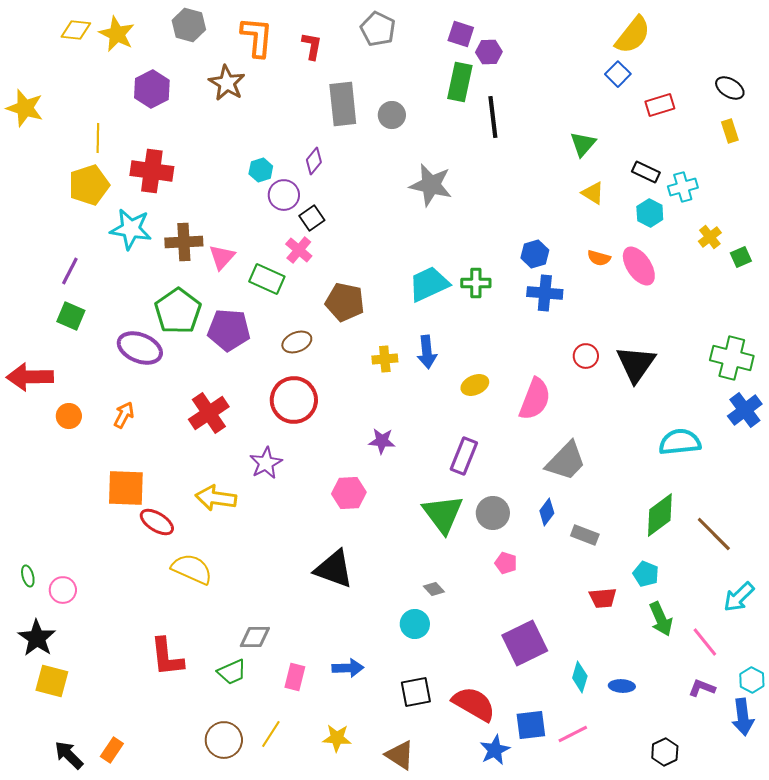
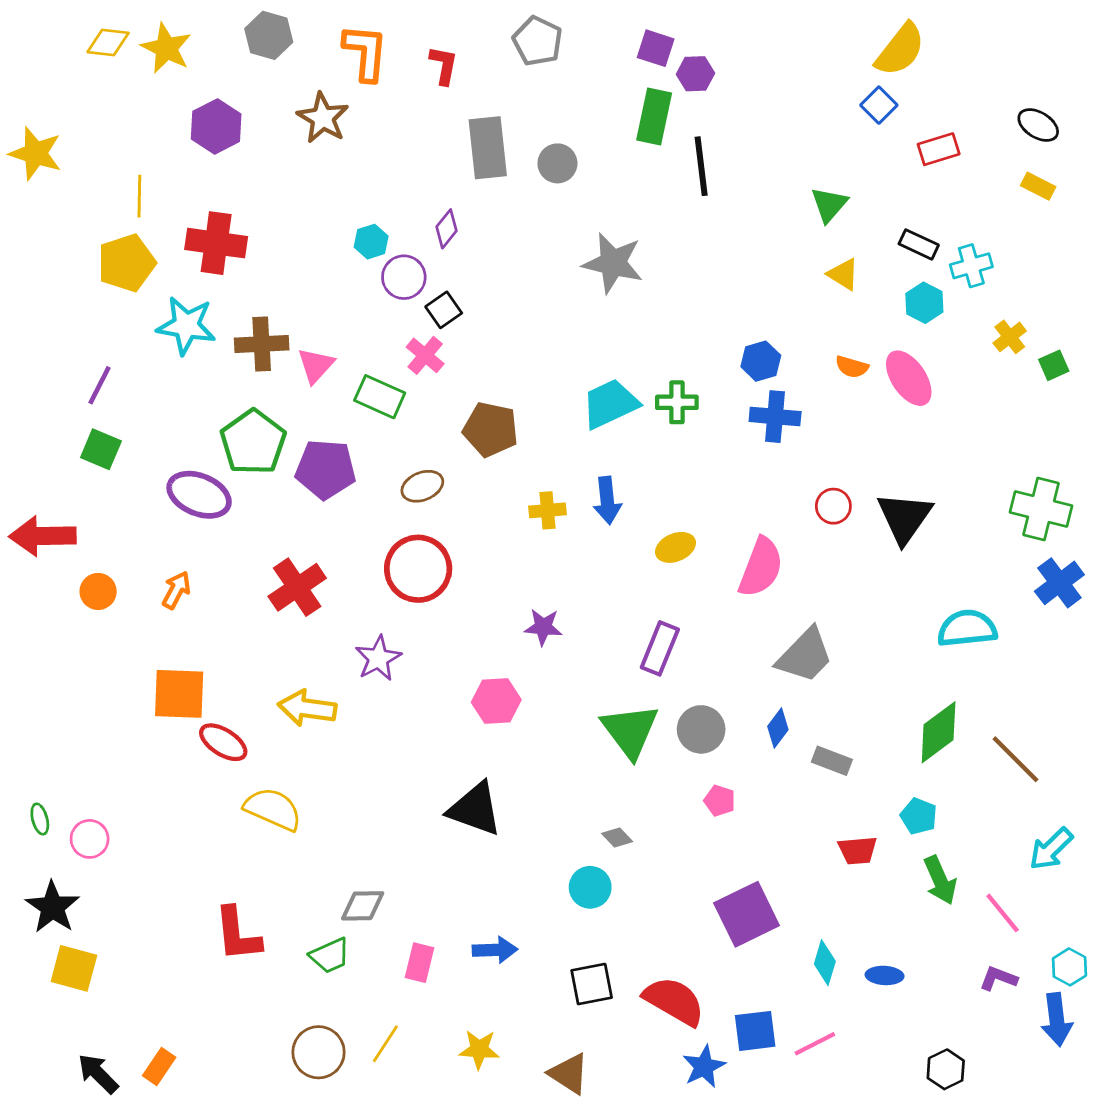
yellow rectangle: (730, 131) -> (1038, 186), turned -45

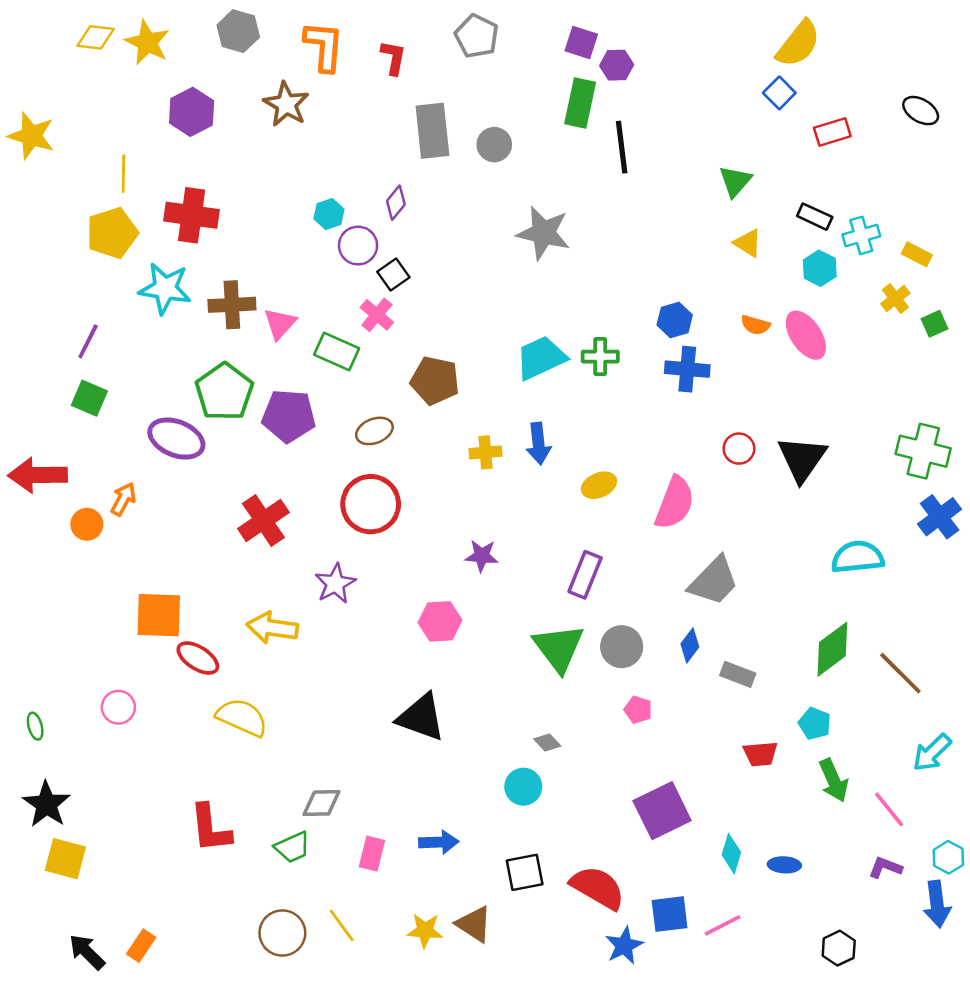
yellow rectangle: (1038, 186) -> (917, 254), moved
orange arrow: (176, 590) -> (123, 499), moved
pink circle: (90, 839) -> (118, 707), moved
yellow line: (385, 1044) -> (342, 925), turned -69
brown triangle: (569, 1074) -> (474, 924), moved

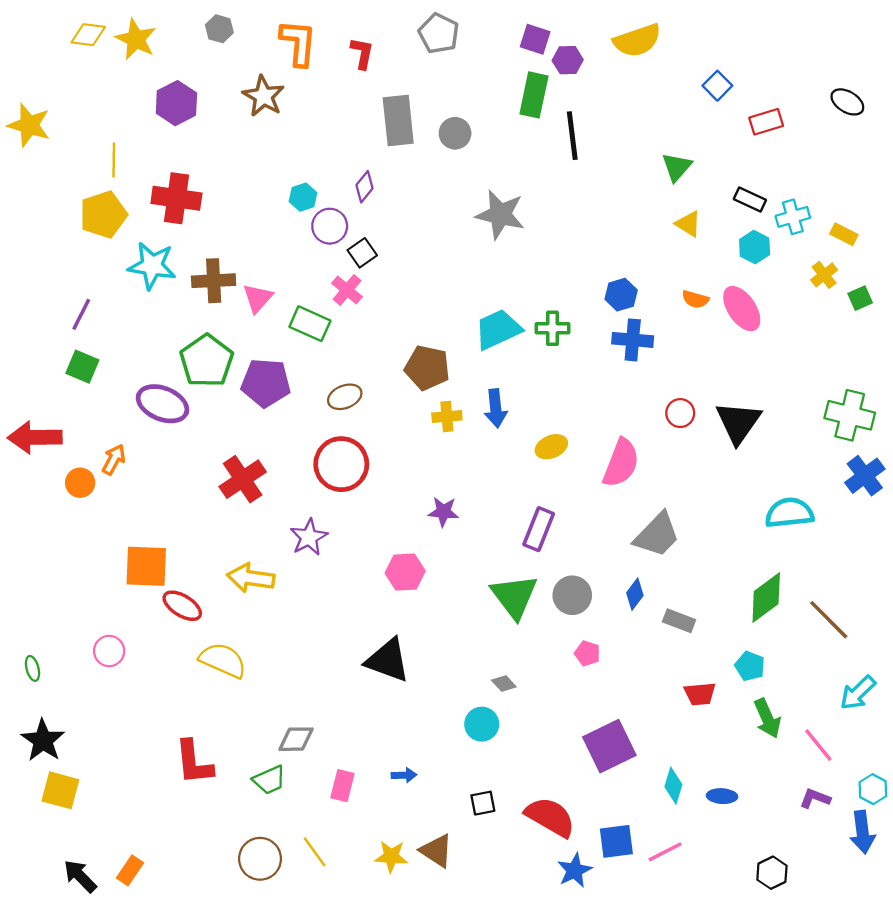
gray hexagon: (238, 31) -> (219, 29), size x0.7
yellow semicircle: (798, 44) -> (637, 40), moved, turned 33
brown pentagon: (435, 380) -> (427, 368), moved
blue arrow: (439, 842) -> (404, 775), size x0.7
black square: (525, 872) -> (483, 803), size x0.7

